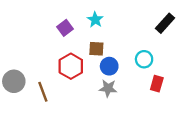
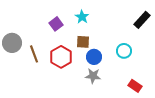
gray circle: (14, 81) -> (12, 43), moved
red rectangle: (157, 84) -> (135, 86), moved, turned -72
brown line: (43, 92) -> (34, 54), moved

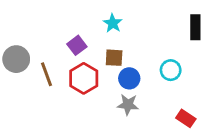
black rectangle: (142, 20) -> (195, 27), turned -42
purple square: (56, 24) -> (77, 45), moved

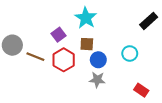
cyan star: (113, 23) -> (86, 18), size x1.5
black rectangle: (195, 27) -> (149, 21), turned 48
brown line: (47, 74) -> (35, 57), turned -48

